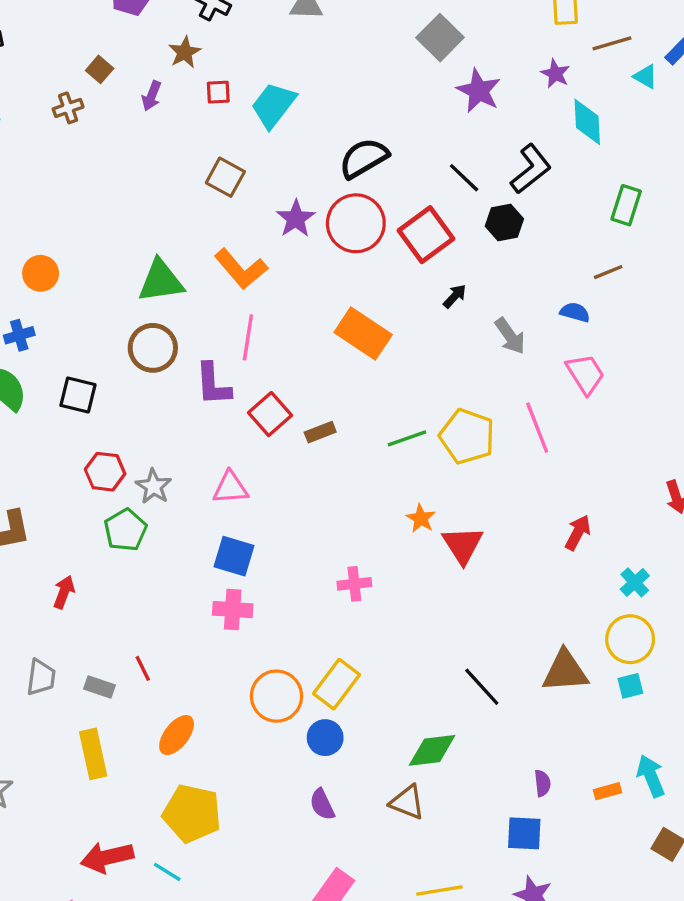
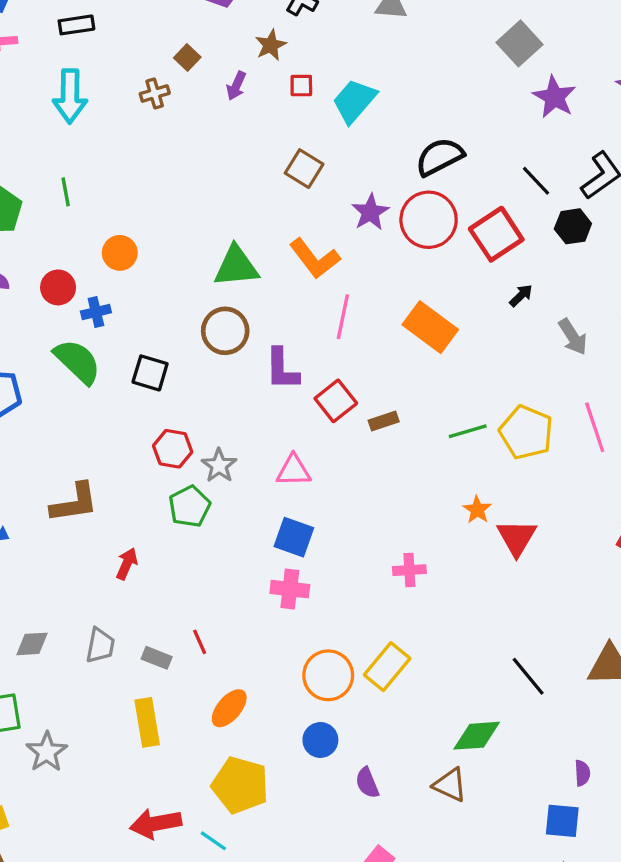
pink line: (248, 337) -> (343, 317), moved
blue circle: (325, 738) -> (320, 740), moved

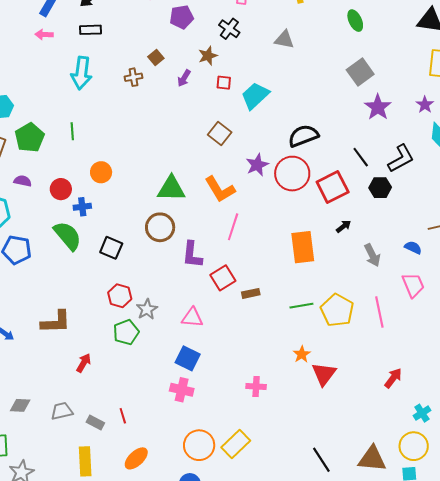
orange rectangle: (430, 327) -> (303, 247), moved, turned 40
gray trapezoid: (100, 645) -> (62, 411), turned -120

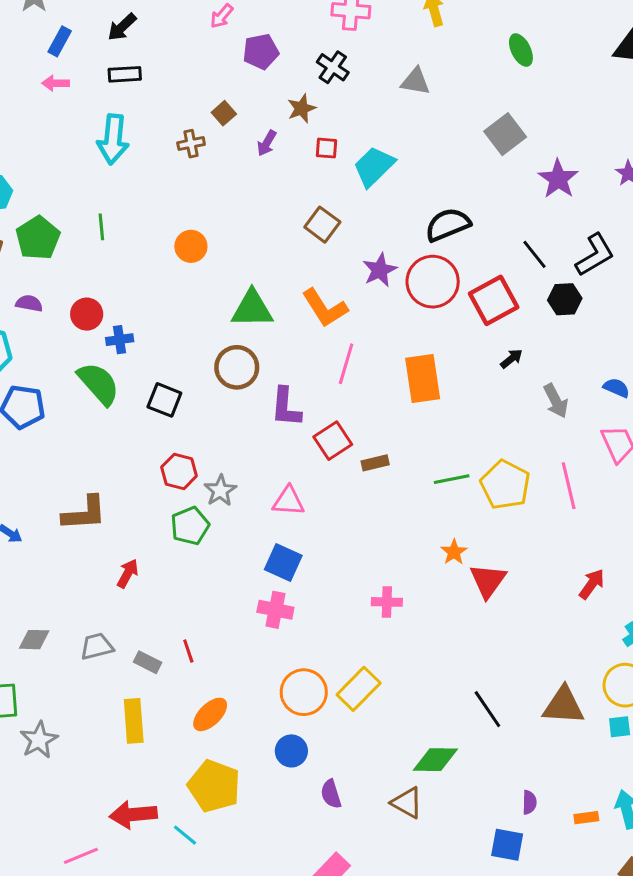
gray square: (360, 72) -> (505, 134), moved
orange circle: (101, 172) -> (191, 246), moved
orange rectangle: (303, 247) -> (423, 379), moved

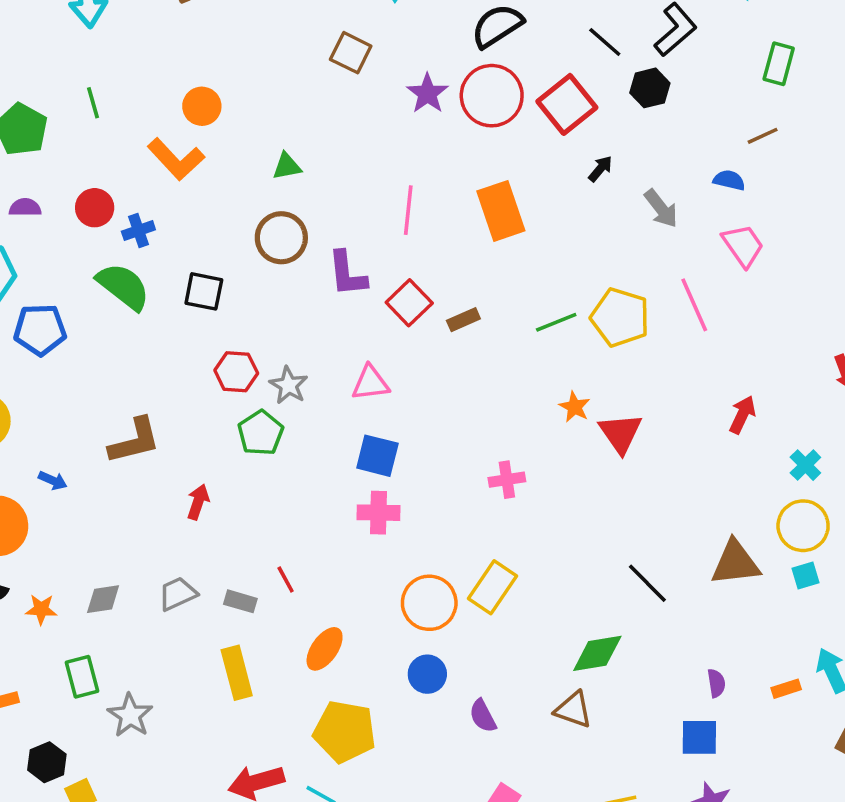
orange L-shape: (325, 308) -> (176, 159), moved
green triangle: (252, 309) -> (287, 166), size x0.6

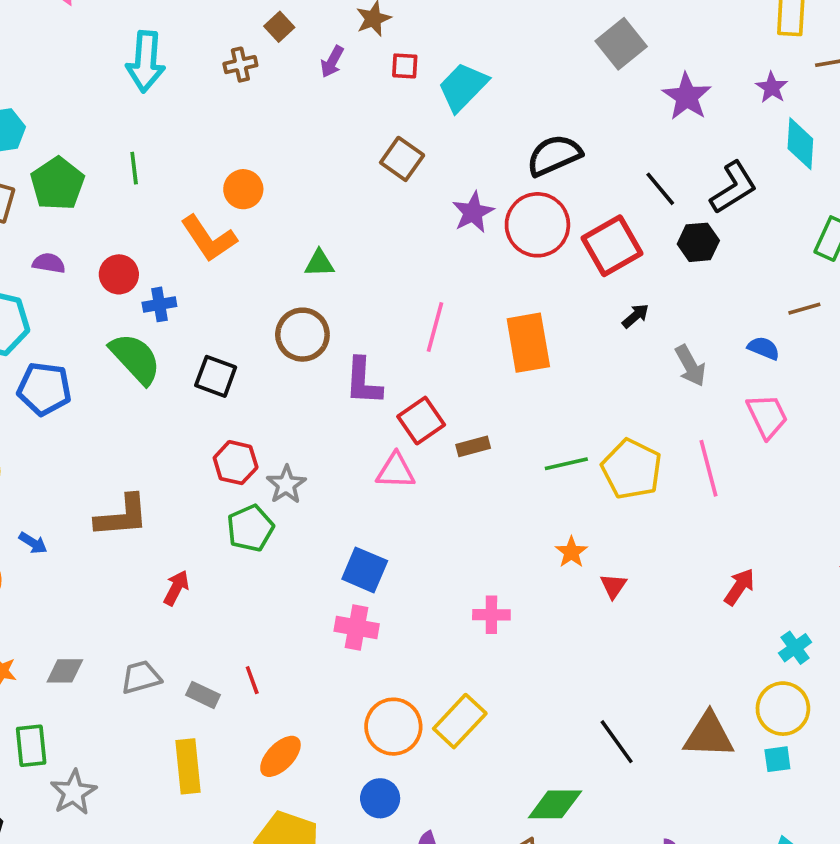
pink triangle: (370, 383) -> (396, 471), moved
red triangle: (620, 433) -> (613, 586), size x0.6

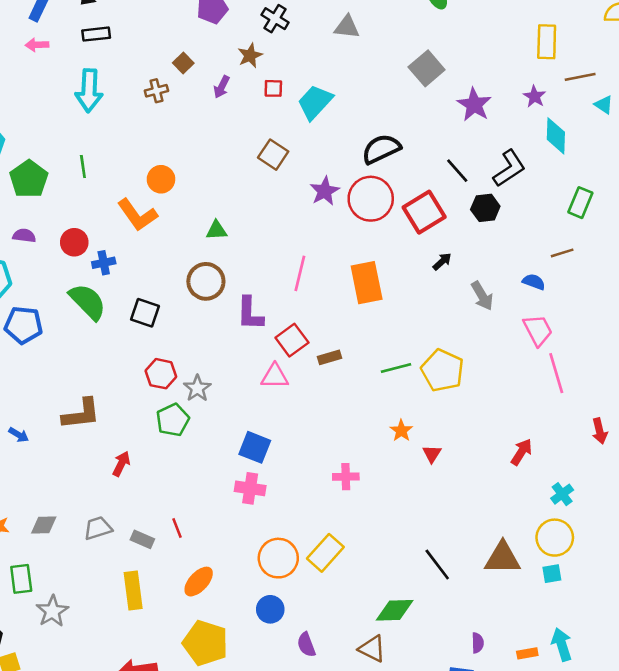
pink line: (708, 468) -> (556, 373), moved

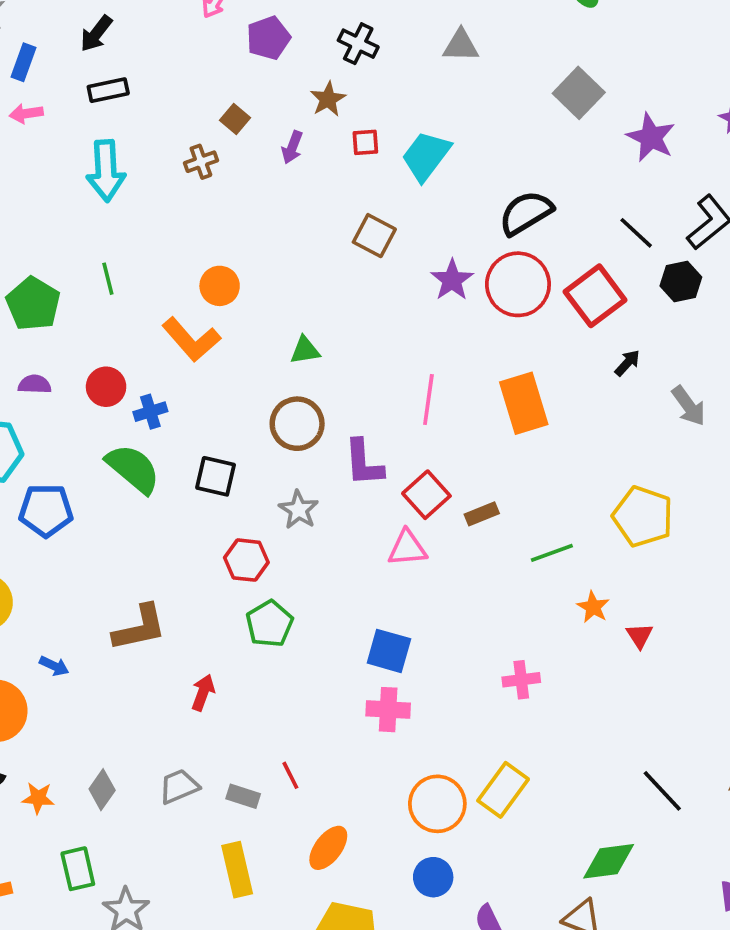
green line: (396, 368) -> (552, 553), moved
gray star: (197, 388) -> (299, 510), moved
gray diamond: (44, 525) -> (102, 790), turned -48

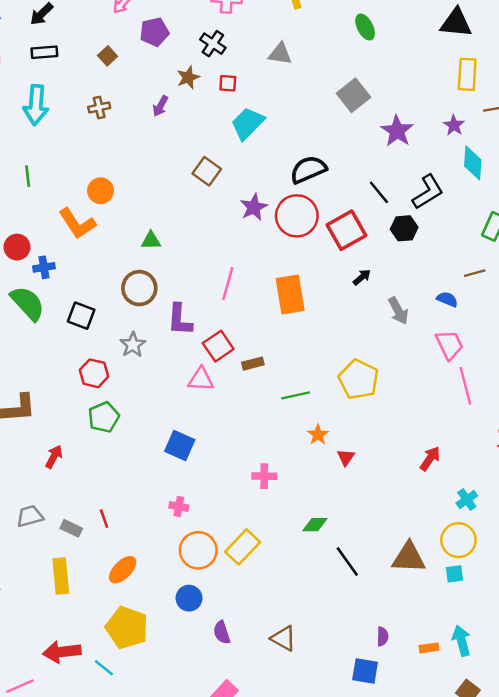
brown square: (235, 119) -> (108, 56), moved
red square: (365, 142) -> (228, 83), moved
pink cross: (388, 710) -> (179, 507), moved, size x0.7
green diamond: (609, 861) -> (315, 525), moved, size x0.7

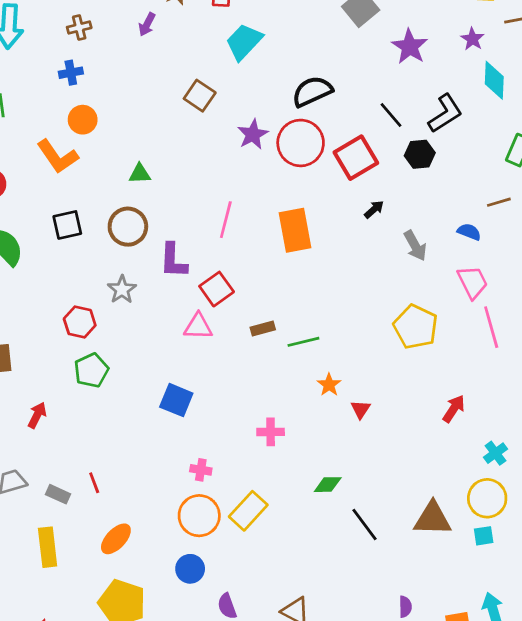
blue cross: (44, 267) -> (71, 73), moved
black square: (81, 316) -> (67, 225), moved, turned -32
brown rectangle: (253, 364) -> (263, 328), moved
yellow pentagon: (359, 379) -> (416, 327), moved
pink cross: (179, 507) -> (201, 470), moved

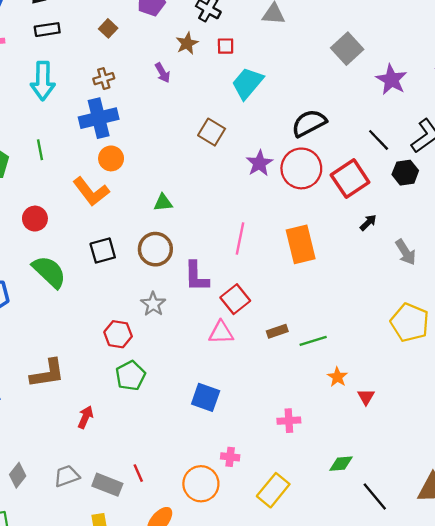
purple arrow: (147, 24) -> (162, 73), turned -54
blue cross: (71, 73) -> (99, 118), size x1.8
gray rectangle: (58, 494) -> (107, 485), size x1.4
orange circle: (199, 516) -> (201, 484), moved

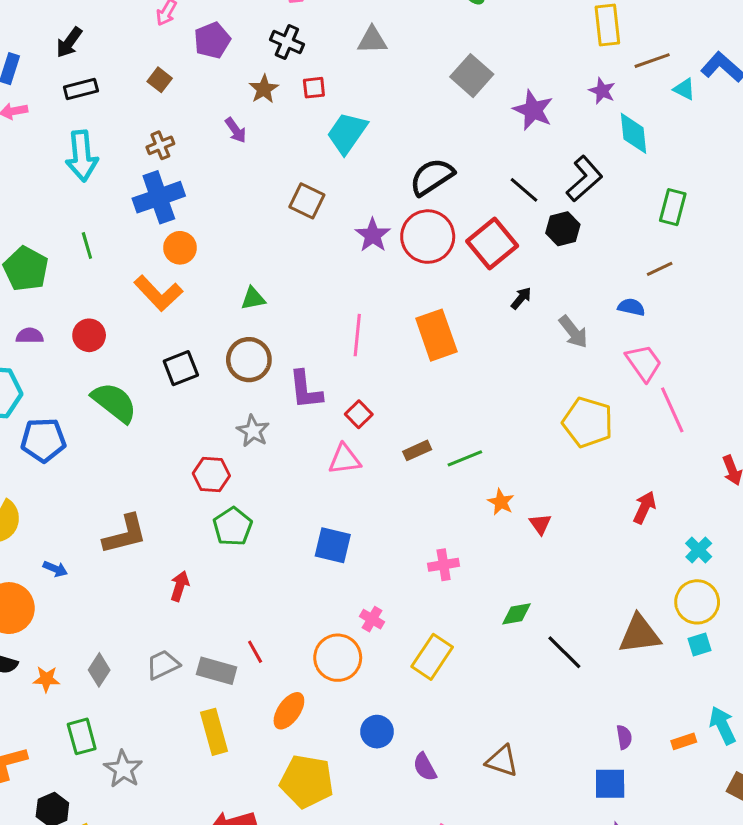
red square: (235, 299) -> (359, 414), size x0.7
pink cross: (230, 457) -> (372, 619), turned 30

